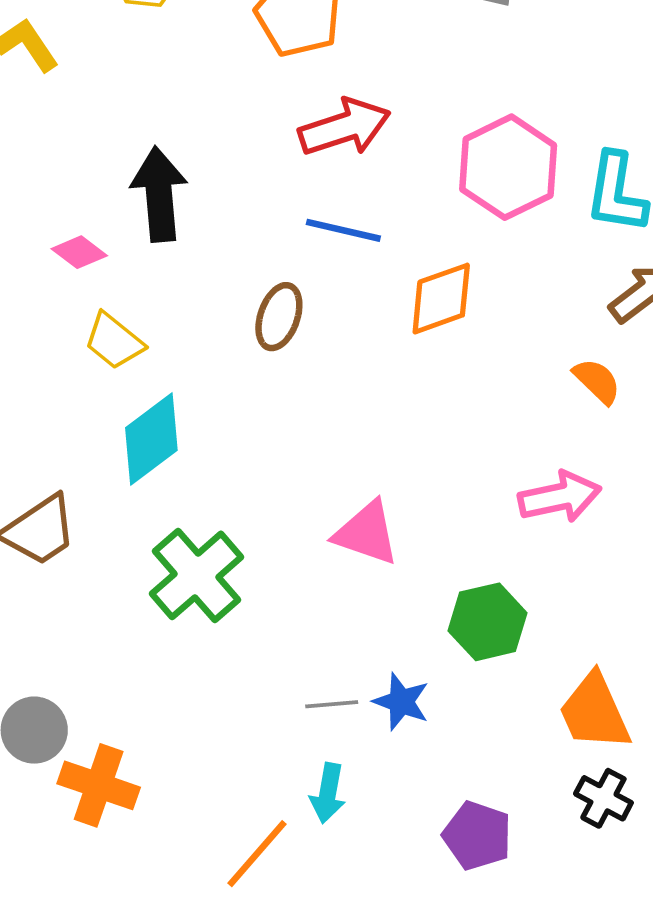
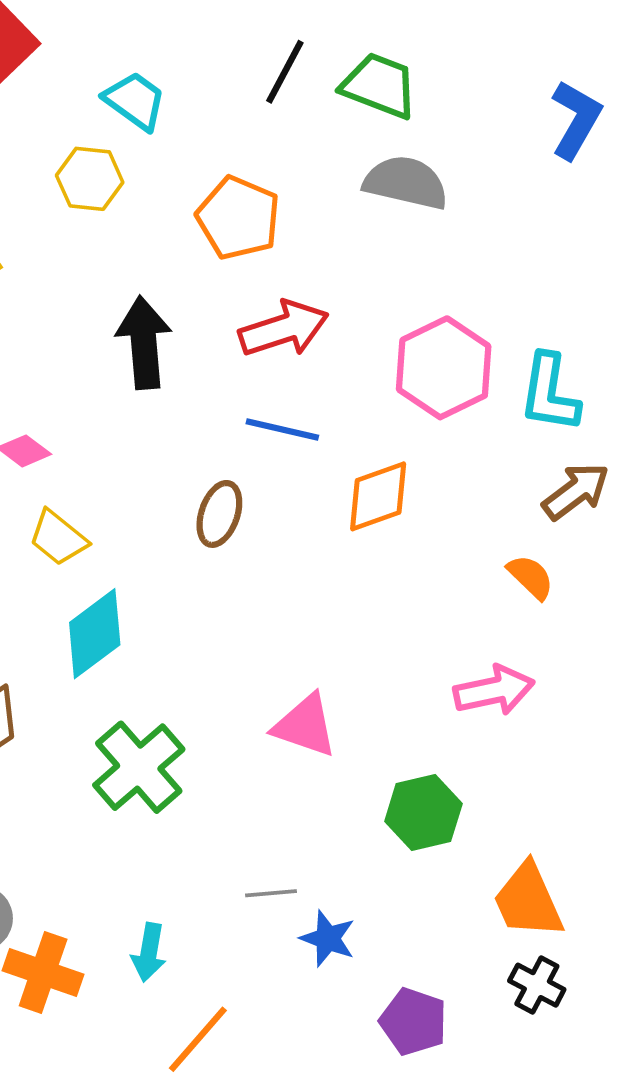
black arrow: (159, 194) -> (144, 343), moved
blue star: (401, 702) -> (328, 938), moved
cyan arrow: (328, 793) -> (149, 952), moved

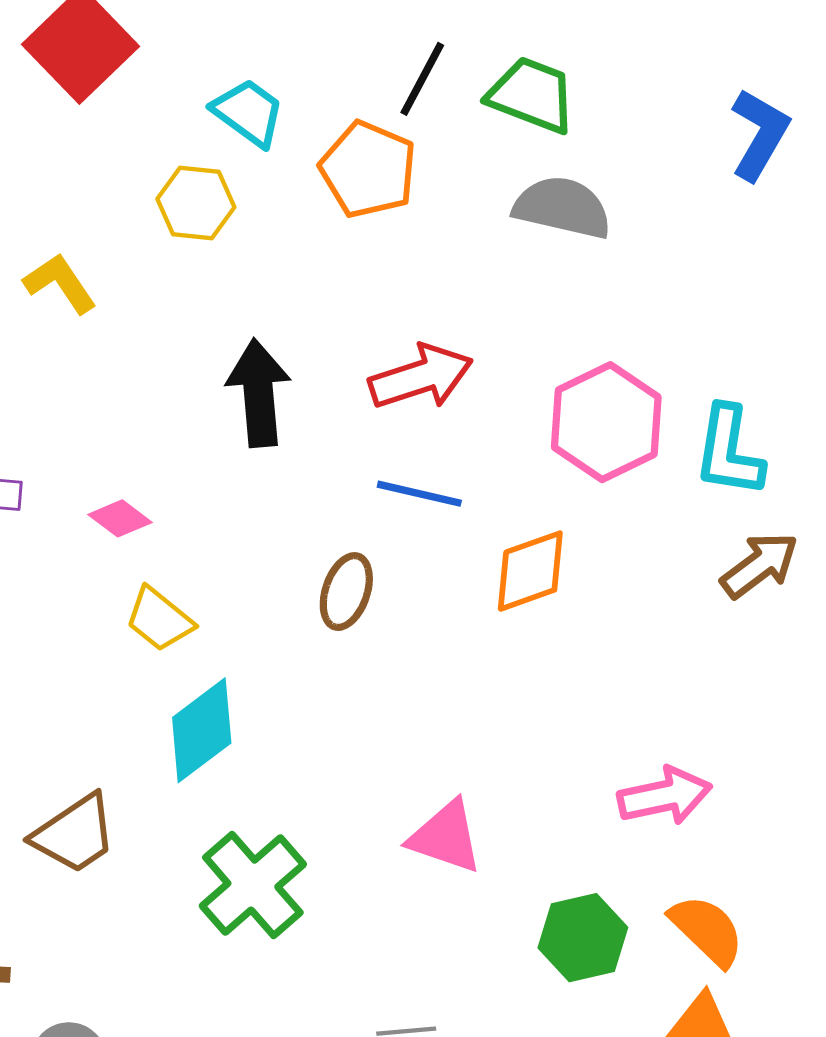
orange pentagon: (238, 218) -> (368, 169), moved
orange semicircle: (531, 577) -> (707, 930), moved, size x1.4

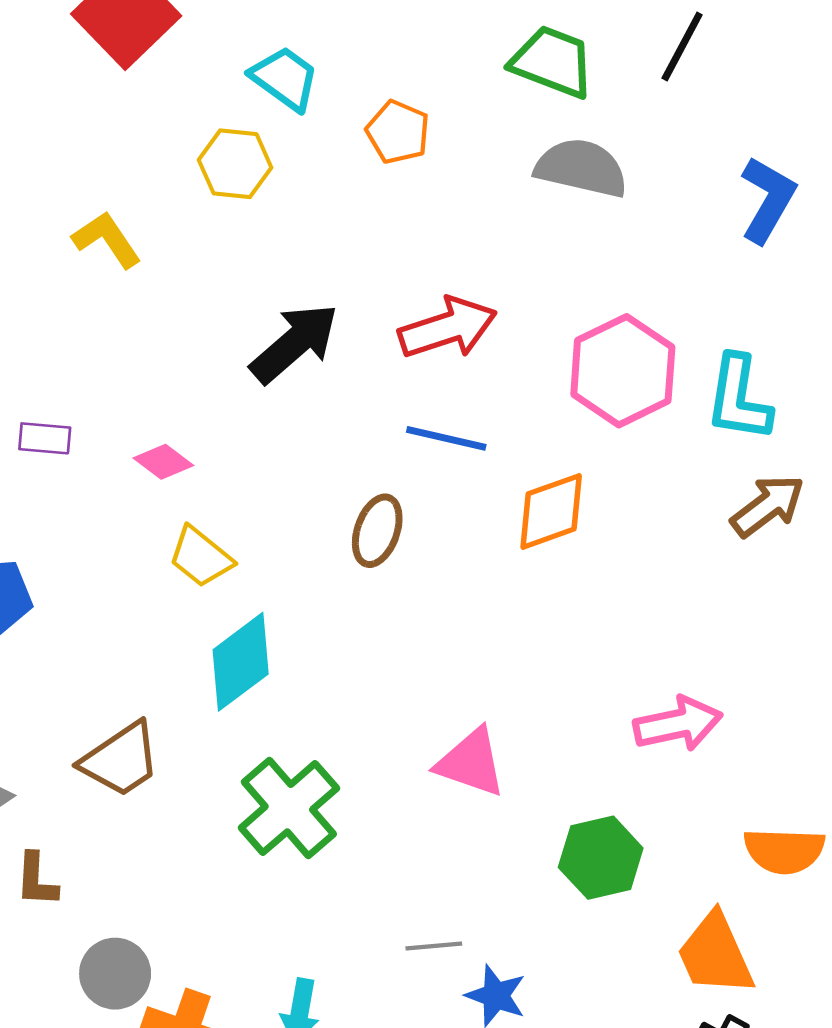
black line: (422, 79) -> (682, 46), moved
blue L-shape: (760, 134) -> (768, 200), moved
orange pentagon: (368, 169) -> (398, 132), size x0.7
black arrow: (259, 393) -> (294, 343), turned 54
orange semicircle: (707, 930) -> (784, 851), moved, turned 138

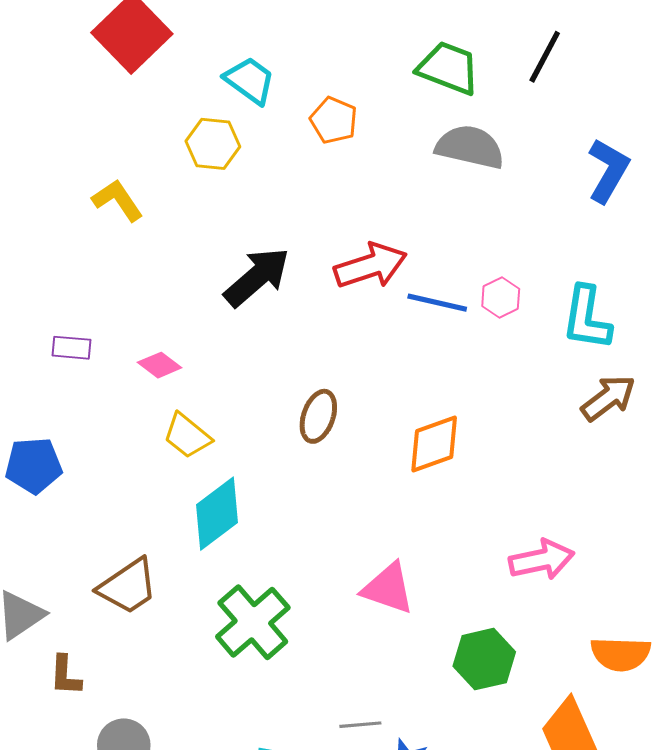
pink hexagon: (623, 371) -> (501, 298), size x0.5
blue line: (446, 438) -> (437, 303), moved
orange diamond: (551, 511) -> (434, 444), moved

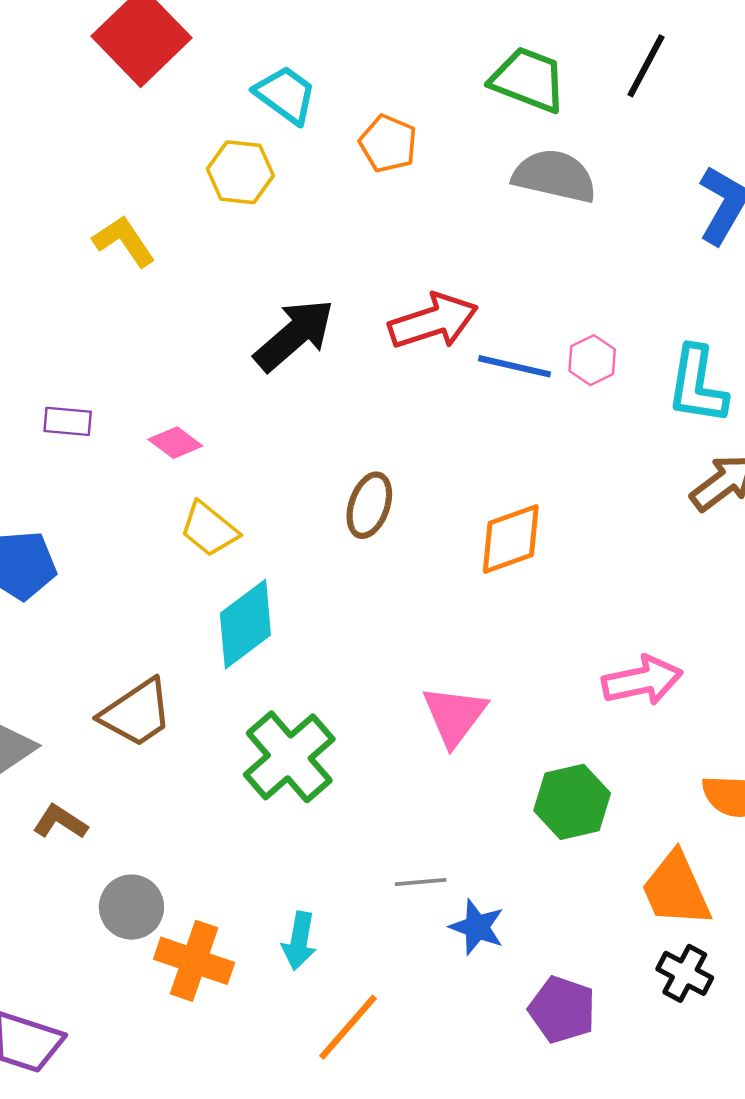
pink triangle: (388, 588) -> (454, 716), turned 48
brown L-shape: (65, 675) -> (60, 822), turned 120

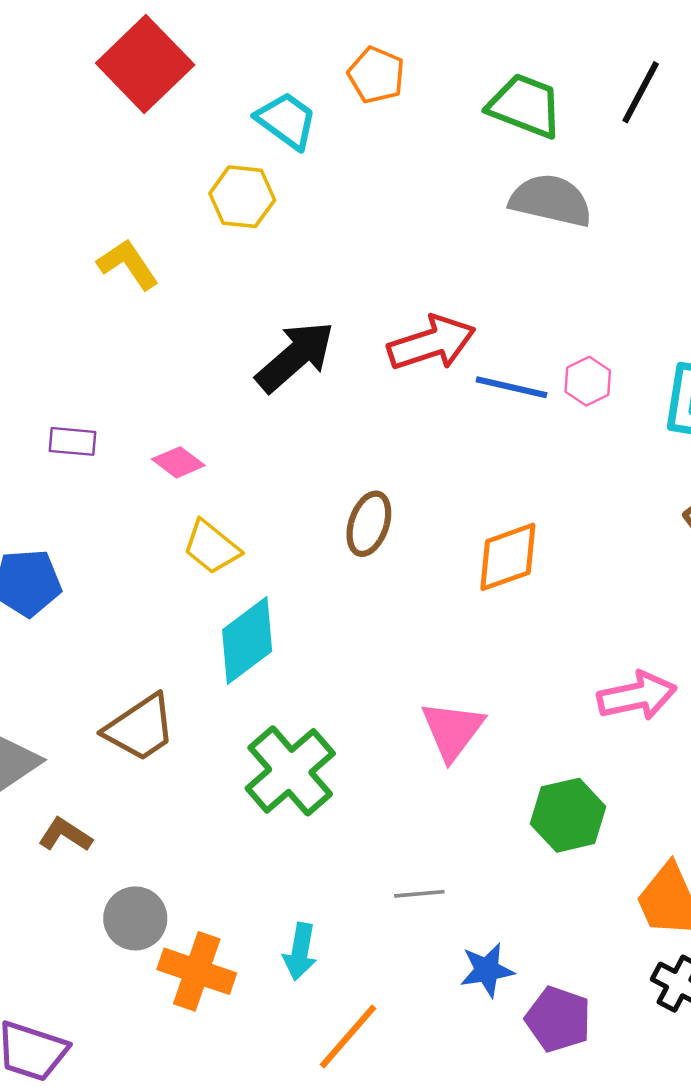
orange pentagon: (388, 143) -> (376, 75), moved
blue star: (477, 927) -> (487, 970), moved, turned -30

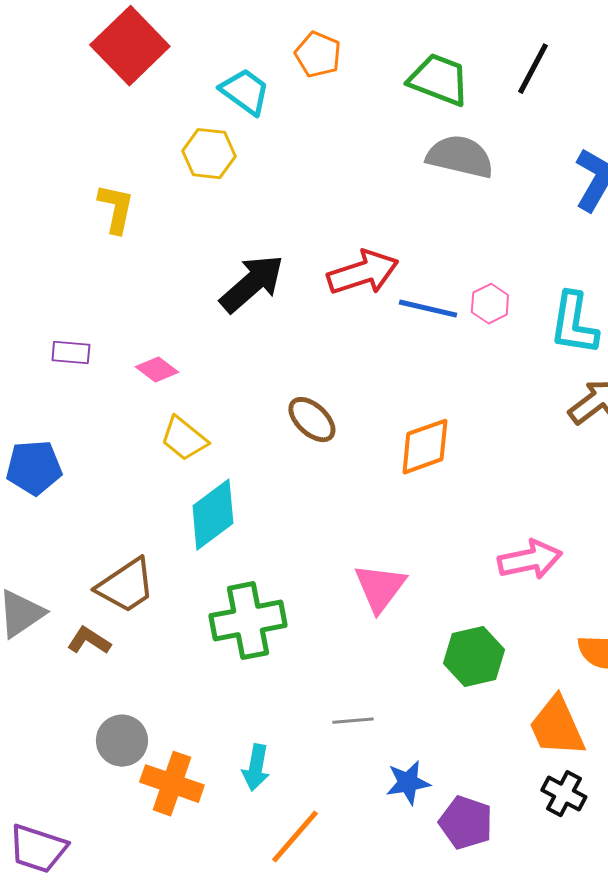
yellow L-shape: (128, 264) -> (116, 209), turned 46
brown ellipse: (369, 524) -> (312, 420), turned -66
green cross: (290, 771) -> (248, 621), turned 30
brown L-shape: (65, 835) -> (89, 641), moved

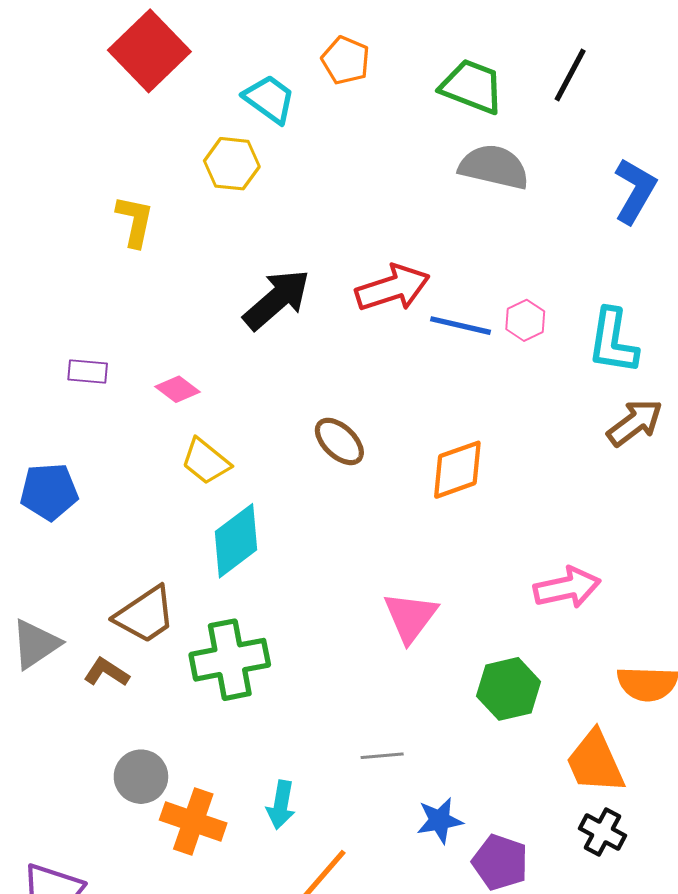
green cross: (248, 621) -> (230, 660), moved

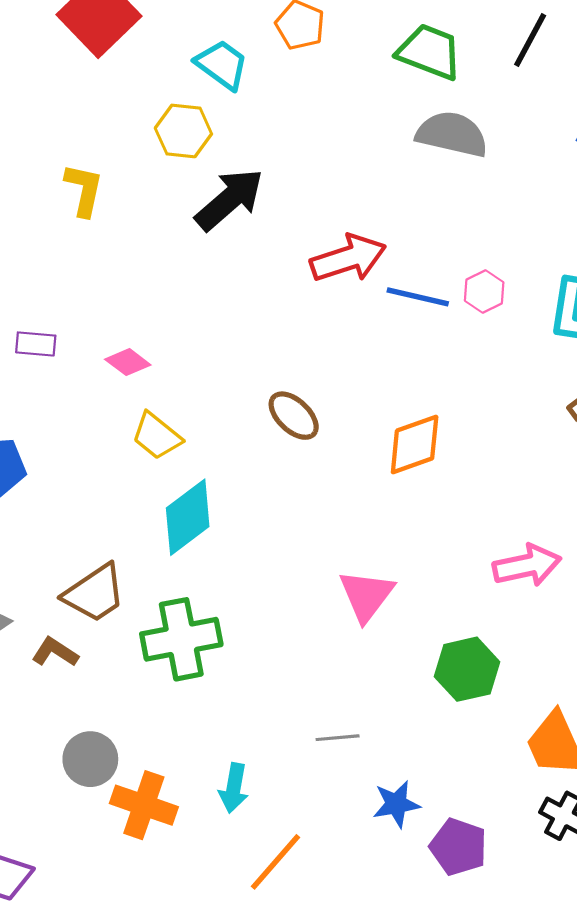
black arrow: (277, 299) -> (229, 199), moved

